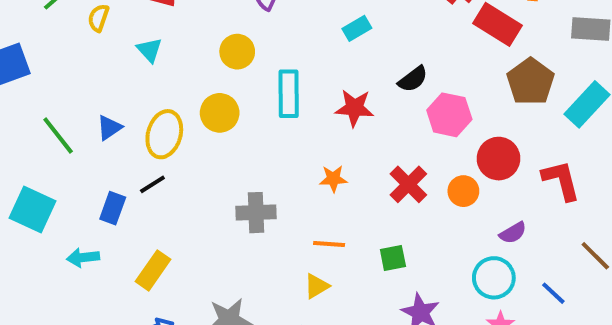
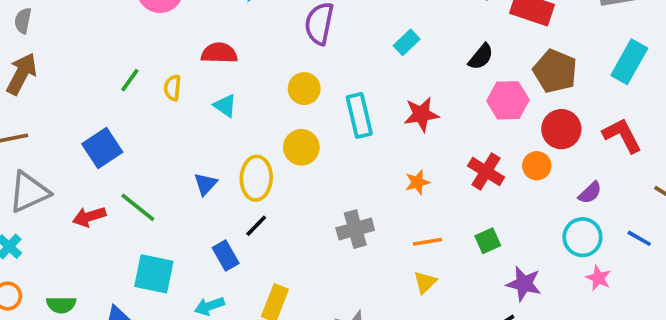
black semicircle: (413, 79) -> (481, 57), moved
brown pentagon: (531, 82) -> (555, 71), moved
green line: (58, 136) -> (138, 207), moved
blue rectangle: (113, 208) -> (226, 255), turned -36

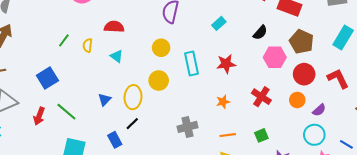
orange circle: (537, 166) -> (297, 100), moved
red arrow: (89, 217) -> (39, 116), turned -54
blue line: (639, 238) -> (346, 144), moved

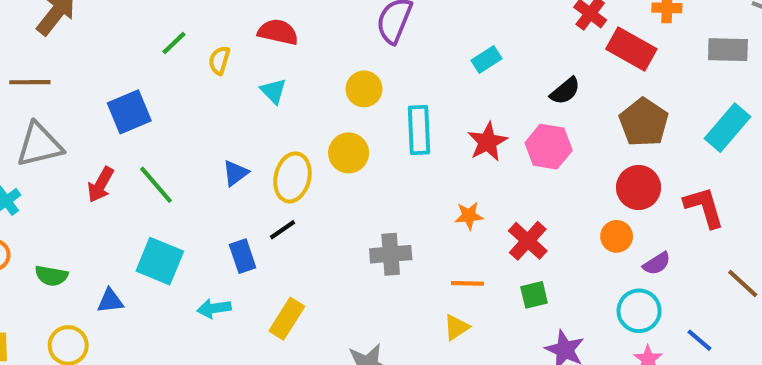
pink hexagon: (275, 57) -> (549, 147), moved
red star: (226, 64) -> (488, 142), turned -30
red cross: (261, 97) -> (528, 241), moved

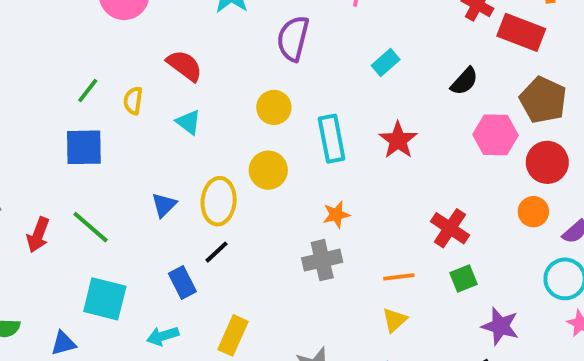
red semicircle: (278, 32) -> (185, 66), turned 33
blue square: (129, 112) -> (84, 147), moved, turned 30
pink hexagon: (549, 147) -> (496, 135), moved
orange star: (469, 216) -> (336, 215), moved

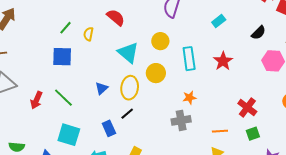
cyan triangle: (188, 122) -> (128, 53), moved, size x1.6

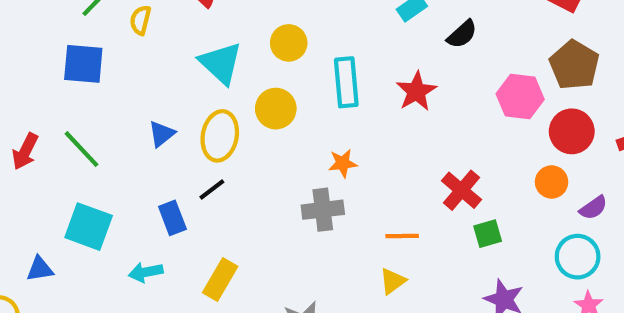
black semicircle: (258, 33) -> (462, 34), moved
green square: (253, 134) -> (488, 234), moved

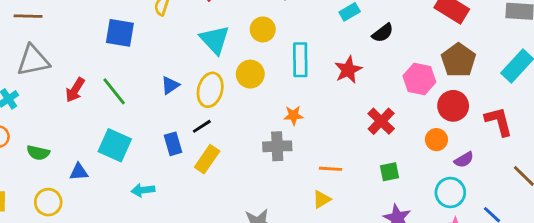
red cross: (461, 190) -> (381, 121), moved
cyan arrow: (146, 272) -> (143, 190), moved
yellow rectangle: (220, 279) -> (207, 159), moved

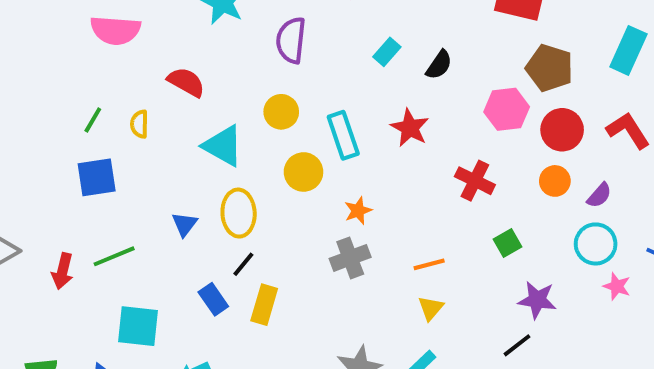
yellow circle: (250, 74) -> (303, 172), moved
green line: (114, 91) -> (114, 256), turned -56

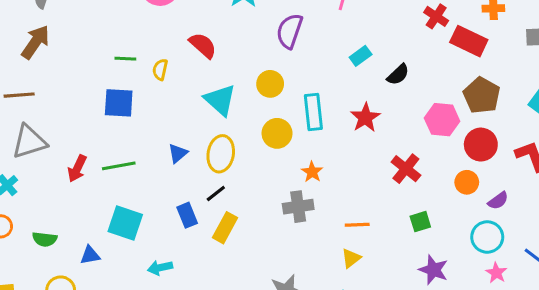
green line: (93, 120) -> (125, 59), turned 50
orange star: (358, 211) -> (312, 172), turned -30

